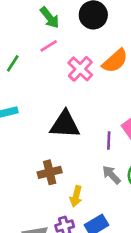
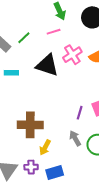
black triangle: (65, 125) -> (47, 65), moved
brown cross: (50, 172) -> (30, 125), size x1.4

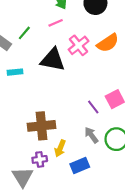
purple line: (80, 113) -> (93, 107), turned -48
purple cross: (31, 167) -> (40, 159), moved
blue rectangle: (55, 172) -> (80, 166), moved

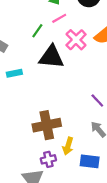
pink line: (56, 23) -> (59, 18), moved
green line: (24, 33) -> (37, 31), moved
blue rectangle: (80, 166) -> (90, 161), turned 36

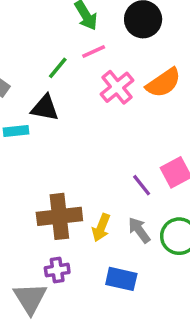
black triangle: (51, 57) -> (45, 108), moved, size x0.7
yellow arrow: (68, 146) -> (101, 228), moved

